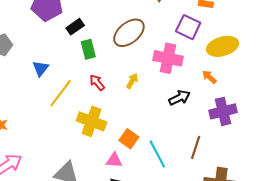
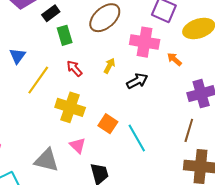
orange arrow: (209, 77) -> (174, 59), moved
black arrow: (179, 98) -> (137, 81), moved
brown line: (196, 147) -> (189, 130), moved
pink triangle: (114, 160) -> (78, 145), moved, turned 42

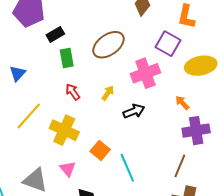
pink cross: (145, 42) -> (145, 73), turned -36
orange arrow: (174, 59) -> (182, 103), moved
yellow line: (38, 80) -> (29, 116), moved

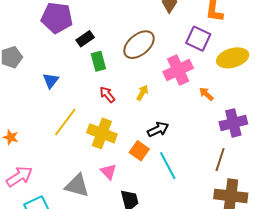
orange arrow: (182, 103) -> (206, 94), moved
black arrow: (134, 111) -> (158, 129), moved

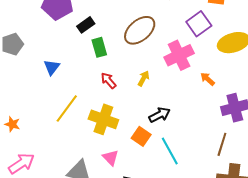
purple square: (198, 39) -> (199, 24), turned 30

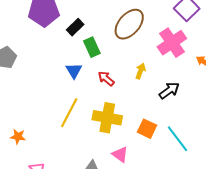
blue triangle: (52, 67) -> (74, 71), moved
black arrow: (160, 115) -> (169, 90), moved

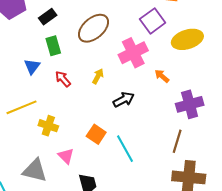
black rectangle: (75, 27) -> (48, 17), moved
yellow line: (69, 113) -> (22, 107), turned 32
yellow cross: (107, 118) -> (48, 126), moved, size x0.7

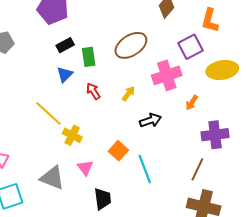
black rectangle: (48, 17) -> (65, 45), moved
orange arrow: (162, 76) -> (192, 103), turned -105
yellow line: (22, 107) -> (48, 113), turned 56

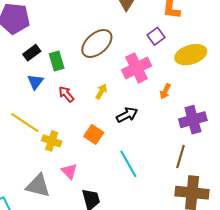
purple square: (190, 47) -> (156, 36), size x0.7
orange square: (118, 151) -> (94, 134), moved

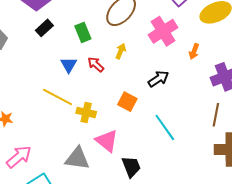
black rectangle: (32, 53) -> (44, 28), moved
blue triangle: (35, 82) -> (69, 65), moved
yellow arrow: (101, 92) -> (121, 51), moved
pink triangle: (69, 171) -> (107, 141), size x1.4

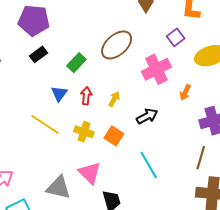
green rectangle: (83, 32) -> (76, 63), turned 60
yellow arrow: (121, 51) -> (114, 99), moved
red arrow: (96, 64) -> (86, 96), turned 48
yellow cross: (86, 112) -> (84, 132), moved

